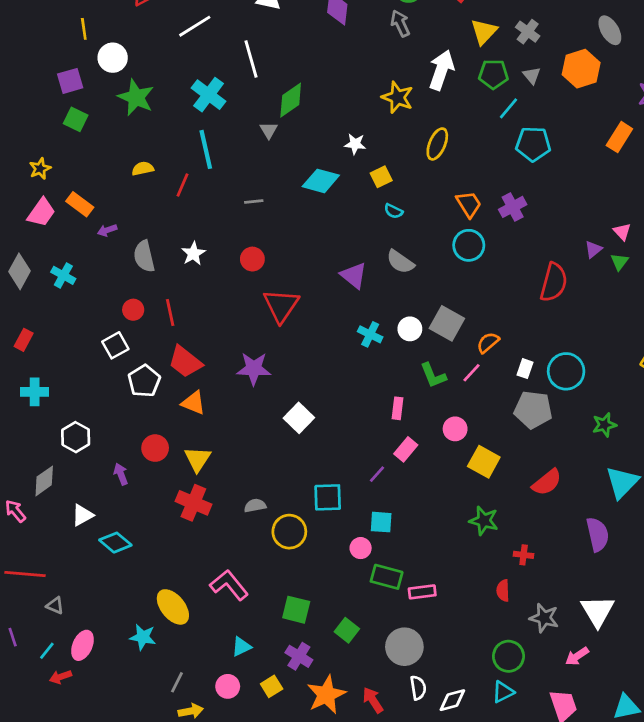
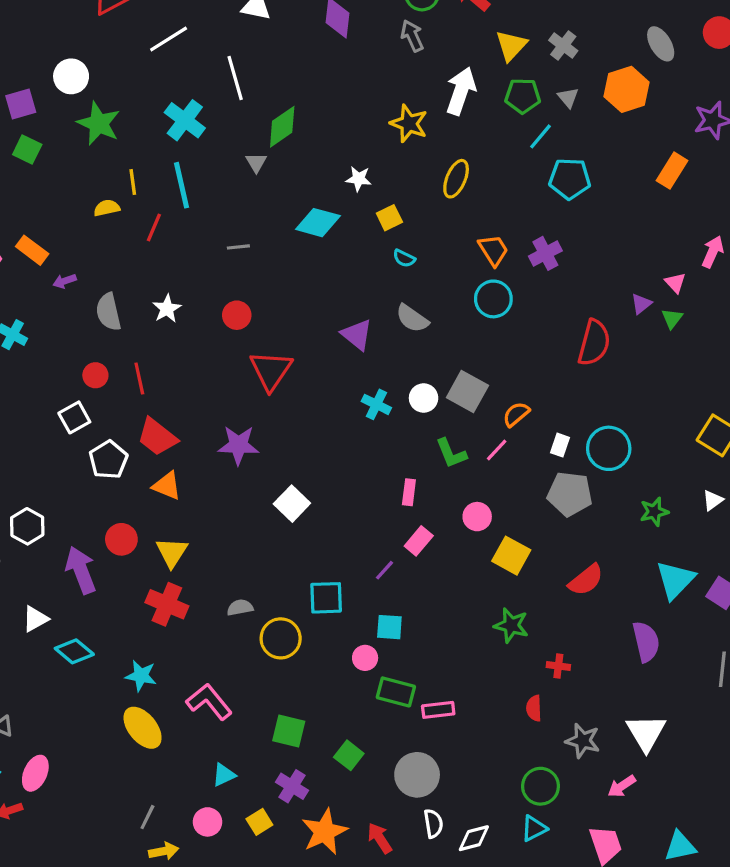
yellow line: (84, 29) -> (133, 182), moved
purple arrow: (121, 474) -> (81, 570), size x1.8
cyan star: (143, 637) -> (141, 676), moved

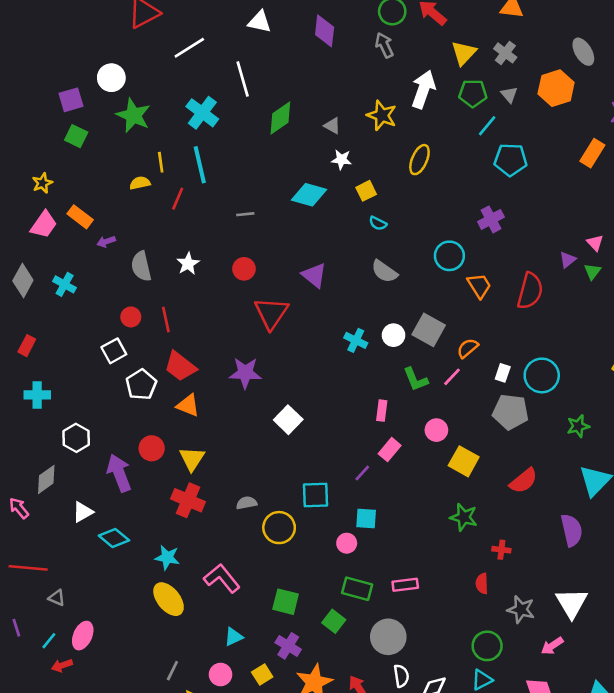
gray triangle: (256, 162) -> (332, 126), moved, turned -30
orange trapezoid: (493, 250) -> (479, 286), moved
purple triangle: (357, 335) -> (314, 275), moved
green rectangle: (396, 692) -> (357, 589), moved

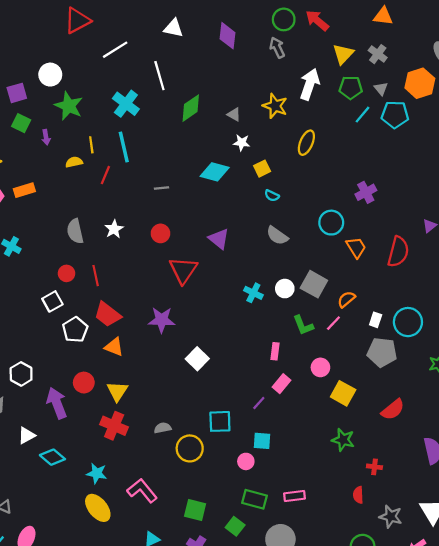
cyan pentagon: (511, 160) -> (395, 115), moved
orange rectangle: (80, 217) -> (24, 190), turned -54
purple arrow: (106, 242) -> (46, 137), moved, turned -80

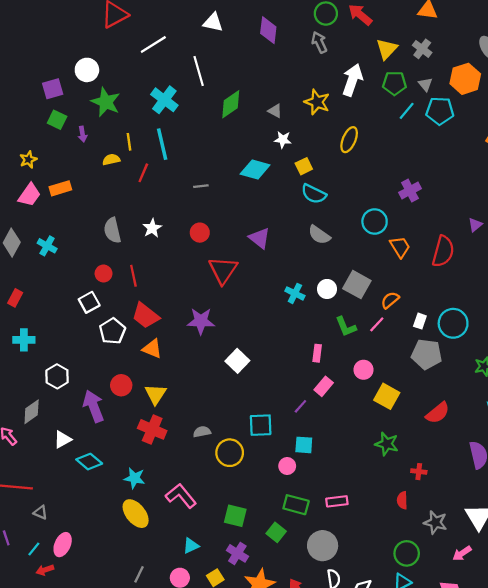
cyan semicircle: (272, 196) -> (314, 194), size x1.6

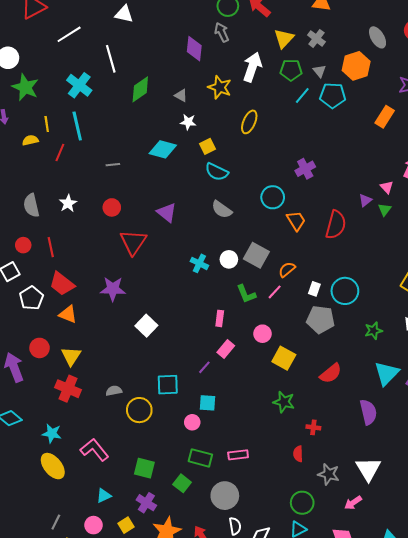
purple diamond: (268, 30) -> (194, 49), moved

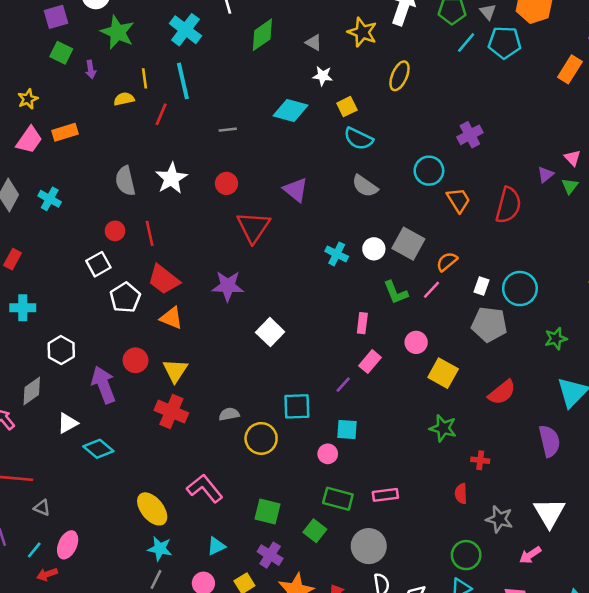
white star: (68, 203) -> (171, 178), size x1.4
cyan star: (52, 433) -> (160, 549), moved

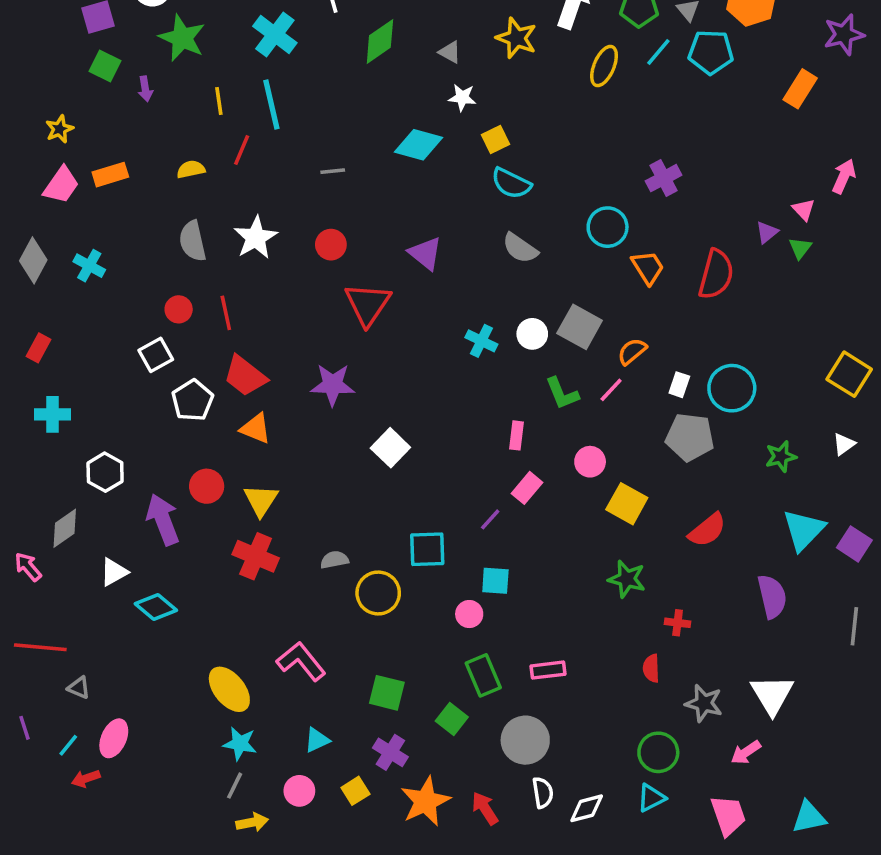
yellow ellipse: (399, 76) -> (604, 66), moved
yellow semicircle: (124, 99) -> (191, 169), moved
green rectangle: (338, 499) -> (483, 675), turned 52

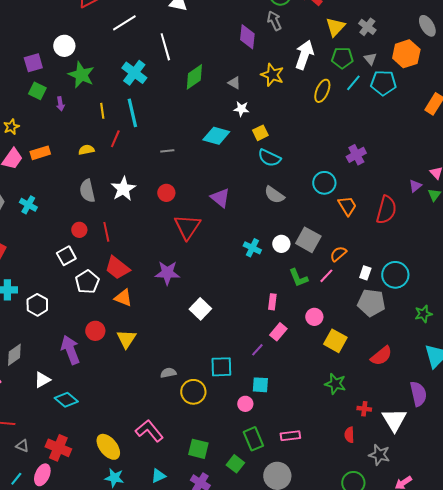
white hexagon: (105, 472) -> (37, 305), moved
red cross: (256, 556) -> (58, 448), moved
white triangle: (772, 695) -> (394, 420), moved

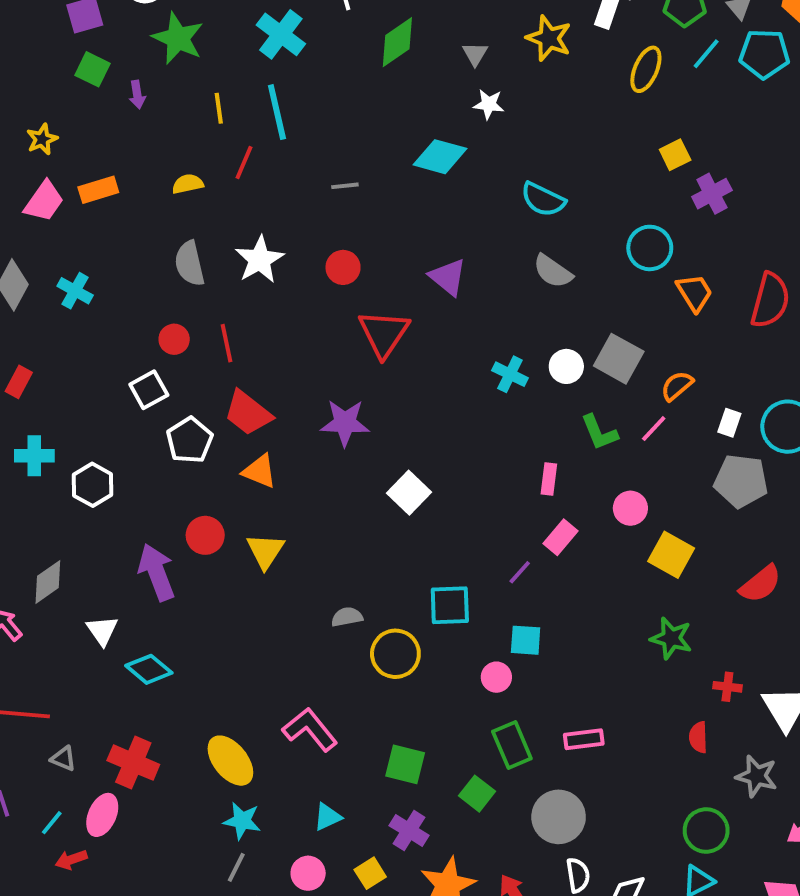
gray triangle: (234, 83) -> (475, 54), turned 32
yellow square: (260, 133) -> (675, 155), moved
white triangle: (42, 380) -> (102, 630), turned -36

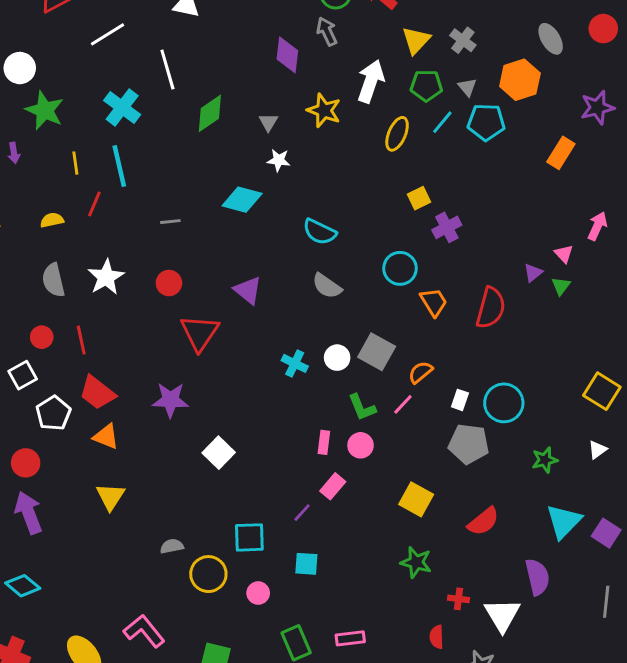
pink circle: (630, 508) -> (361, 445), moved
red circle: (205, 535) -> (26, 463), moved
pink circle: (496, 677) -> (258, 593), moved

